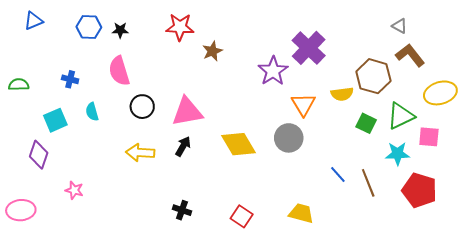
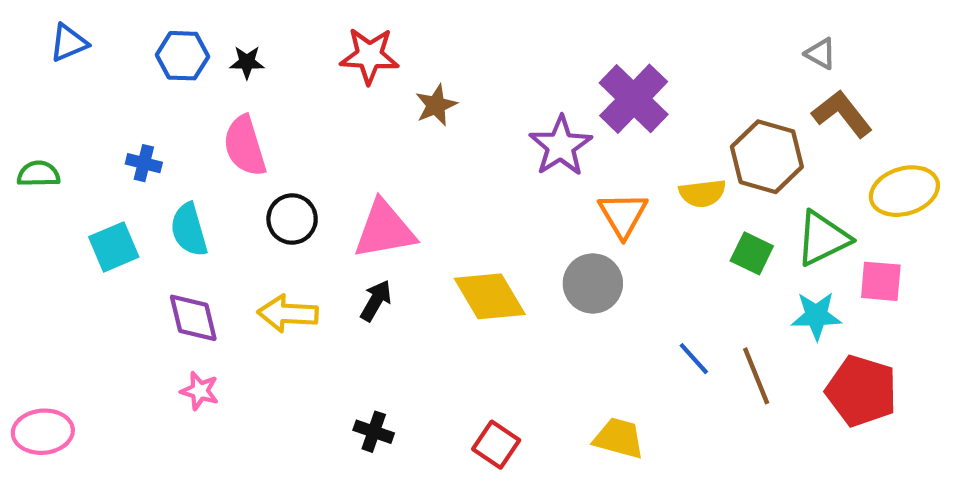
cyan semicircle: (92, 112) -> (189, 230), size x1.4
purple diamond: (39, 155) -> (193, 318), moved, turned -32
pink star: (74, 190) -> (200, 391), moved

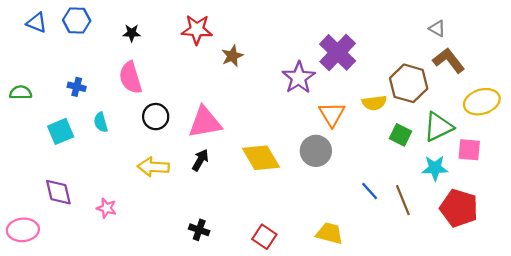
blue triangle: (69, 43) -> (37, 23), turned 45
blue hexagon: (182, 56) -> (77, 20), moved
cyan semicircle: (189, 230) -> (101, 122), size x0.7
purple diamond: (193, 318) -> (58, 192), moved

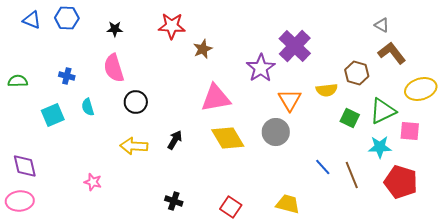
brown hexagon: (409, 83) -> (357, 73), size x0.7
pink triangle: (205, 122) -> (216, 98), moved
purple diamond: (58, 192) -> (25, 166), moved

